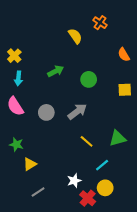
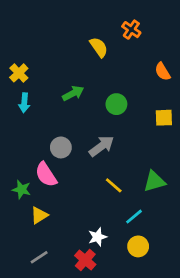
pink semicircle: (15, 106) -> (46, 175), moved
gray line: (38, 192) -> (39, 257), moved
red cross: (88, 198) -> (85, 260), moved

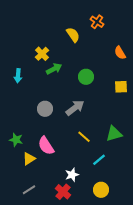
yellow cross: (19, 73) -> (42, 54), moved
pink semicircle: (46, 175) -> (46, 146), moved
yellow circle: (138, 246) -> (101, 190), moved

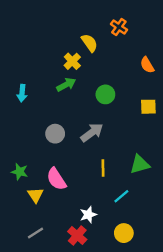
yellow cross: (42, 54) -> (72, 61), moved
yellow line: (84, 137) -> (103, 168), turned 48
yellow triangle: (29, 159) -> (35, 195), turned -32

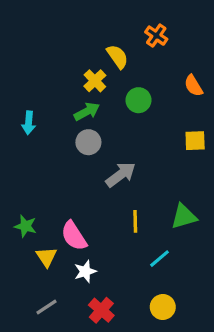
green circle: (105, 94) -> (139, 100), moved
gray circle: (55, 134) -> (88, 142), moved
white star: (88, 215) -> (85, 271), moved

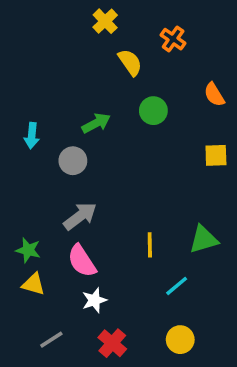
yellow cross: (95, 81) -> (105, 21), moved
gray circle: (88, 142) -> (73, 161), moved
gray arrow: (121, 174) -> (80, 216), moved
yellow triangle: (46, 257) -> (34, 284), moved, turned -40

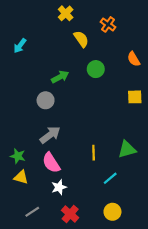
cyan arrow: (32, 136) -> (20, 46), moved, turned 32

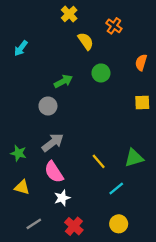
orange semicircle: (134, 59) -> (141, 62), turned 48
yellow line: (94, 153) -> (99, 161), turned -40
green star: (18, 156) -> (18, 153), moved

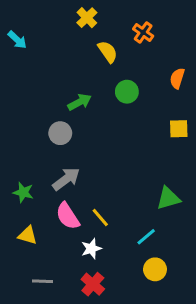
cyan arrow: (21, 48) -> (17, 40), moved, turned -84
yellow line: (99, 161) -> (100, 218), moved
white star: (62, 198) -> (91, 249), moved
gray line: (34, 224) -> (42, 281), turned 35
yellow circle: (119, 224) -> (155, 269), moved

